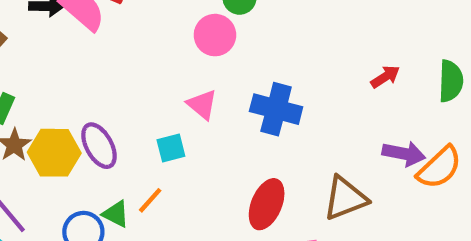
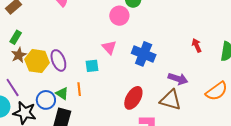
red arrow: (385, 77) -> (197, 45), turned -88
purple arrow: (404, 154) -> (178, 79), moved
brown triangle: (345, 198) -> (171, 100), turned 30
orange line: (150, 200) -> (79, 89), turned -56

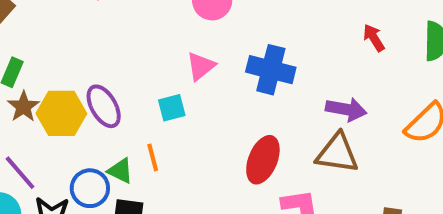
pink triangle: (109, 47) -> (201, 66), turned 42

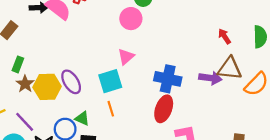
blue cross: (271, 70) -> (168, 79), moved
cyan square: (172, 108) -> (110, 81), size x1.5
brown triangle: (337, 153) -> (230, 68), moved
orange line: (153, 157) -> (111, 109), moved

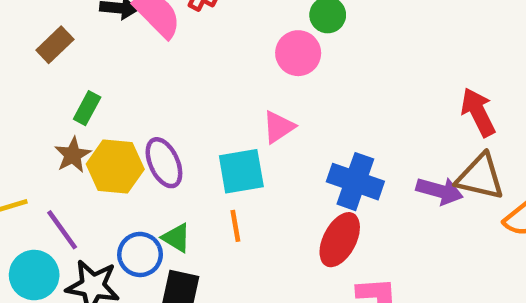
red arrow: (224, 36) -> (478, 112), size x1.5
green rectangle: (18, 64) -> (87, 108), moved

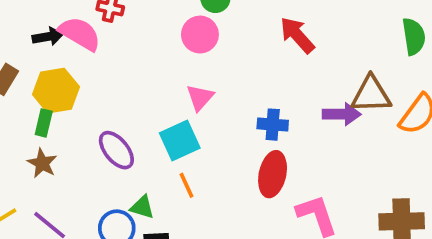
red arrow: (478, 112) -> (297, 35), moved
yellow hexagon: (115, 167) -> (56, 91), moved
blue cross: (355, 182) -> (273, 125), size x0.7

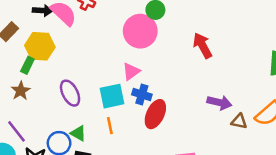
pink circle: (200, 35) -> (140, 31), size x1.4
brown triangle: (371, 94) -> (239, 121), moved, size x0.6
blue cross: (273, 125) -> (142, 94), moved
red ellipse: (273, 174) -> (155, 114), moved

